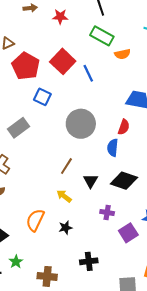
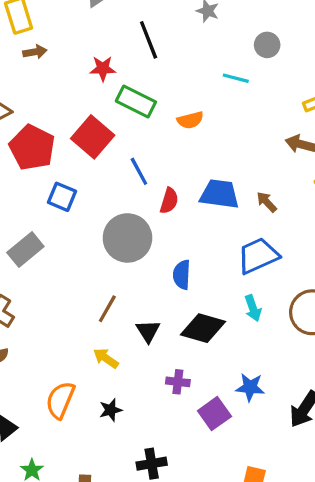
red star: (60, 17) -> (103, 68), moved
green rectangle: (102, 36) -> (136, 101), moved
blue line: (88, 73) -> (139, 171), moved
red semicircle: (124, 127) -> (169, 201), moved

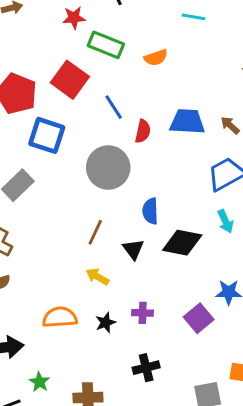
blue square: (62, 197) -> (47, 135), size x1.4
blue semicircle: (182, 275) -> (150, 211), moved
purple cross: (178, 382) -> (143, 313), moved
orange semicircle: (60, 400) -> (60, 317), turned 68

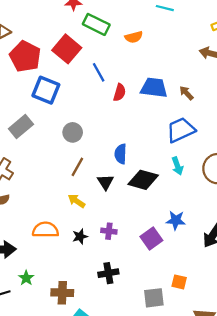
gray circle: (108, 168) -> (73, 132), moved, size x0.6

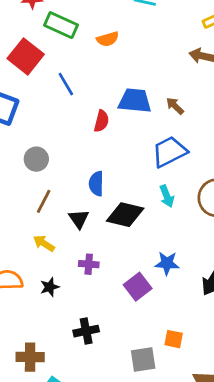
red semicircle: (119, 92) -> (101, 121), moved
purple cross: (109, 231) -> (89, 264), moved

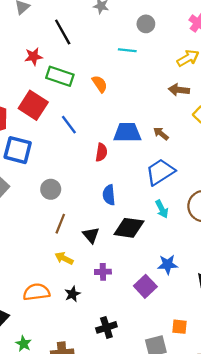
orange semicircle: (108, 39) -> (100, 84), turned -102
blue semicircle: (96, 184) -> (109, 195), moved

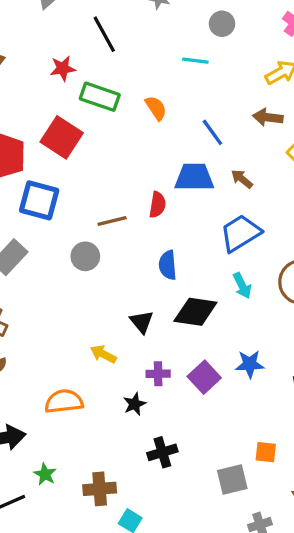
blue line: (69, 125) -> (212, 132), moved
brown line: (60, 224) -> (112, 221), moved, turned 54
purple square: (145, 286) -> (204, 377), moved
black star: (72, 294) -> (135, 404), moved

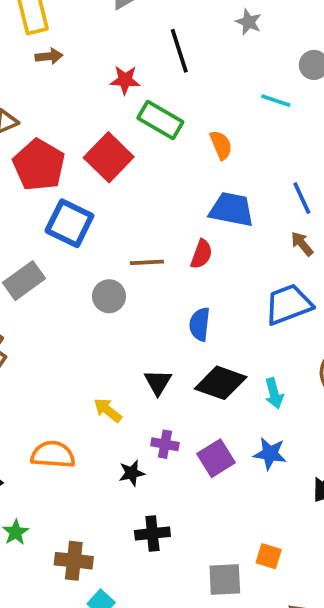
blue line: (212, 132) -> (302, 198), moved
blue trapezoid: (194, 177) -> (232, 210), moved
cyan arrow: (242, 286) -> (274, 393), moved

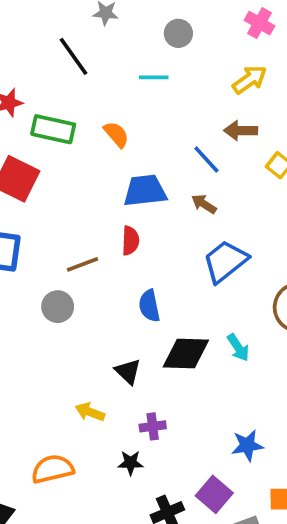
black line: (179, 51) -> (73, 56), moved
brown arrow: (302, 244) -> (204, 204), moved
blue star: (270, 454) -> (247, 445), moved
purple square: (216, 458) -> (214, 494), moved
black star: (132, 473) -> (131, 463), turned 30

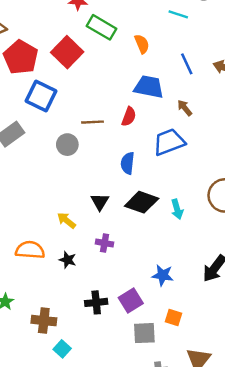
blue line: (206, 160) -> (187, 64), moved
blue trapezoid: (225, 261) -> (169, 142), moved
black star: (131, 463) -> (68, 260), moved

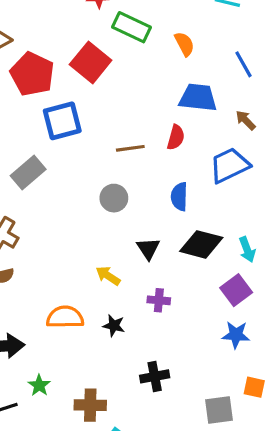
blue square: (41, 96) -> (62, 121), turned -36
gray circle: (67, 145) -> (114, 198), moved
purple square: (131, 300) -> (236, 290), moved

